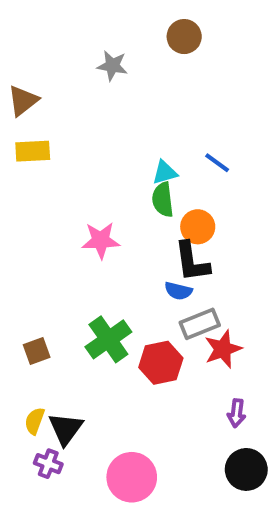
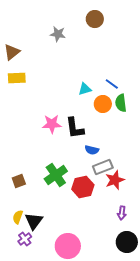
green semicircle: (163, 200) -> (121, 103), moved
orange circle: (198, 227) -> (103, 104), moved
black L-shape: (192, 262) -> (75, 128), moved
purple cross: (48, 464) -> (25, 239), turned 32

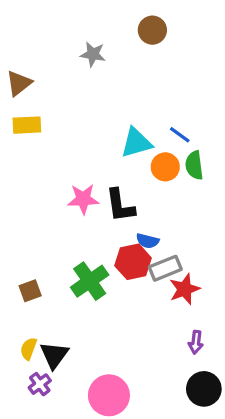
cyan triangle: (85, 89) -> (136, 143), size x1.5
red hexagon: (83, 187) -> (133, 262), moved

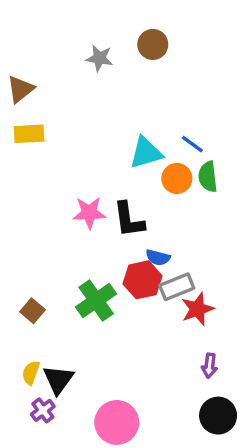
brown circle: (152, 30) -> (153, 44), moved
brown square: (30, 291) -> (33, 311), turned -30

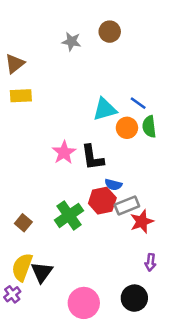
pink star: (89, 213) -> (64, 152), turned -30
yellow semicircle: (31, 373) -> (22, 267), size x1.6
purple cross: (43, 410) -> (12, 294), moved
black circle: (218, 416) -> (134, 298), moved

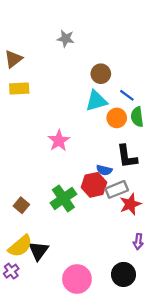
brown circle: (110, 32) -> (101, 74), moved
black L-shape: (92, 157) -> (127, 157), moved
yellow semicircle: (22, 267) -> (20, 246), turned -150

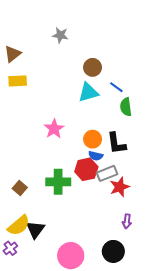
orange circle: (117, 118) -> (93, 139), moved
green cross: (63, 198) -> (58, 182), turned 35

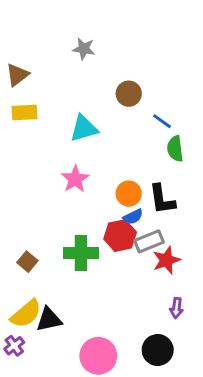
cyan triangle: (88, 92) -> (84, 128), moved
blue semicircle: (96, 156) -> (133, 217), turned -40
black triangle: (35, 230) -> (49, 320), turned 42

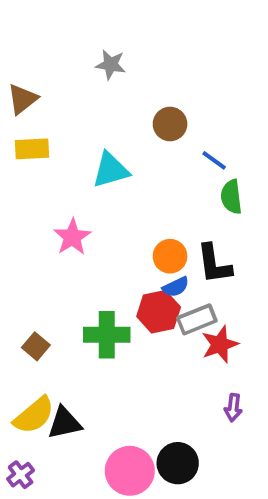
pink star: (75, 179) -> (72, 237), moved
purple cross: (14, 346) -> (21, 475), moved
black circle: (158, 350) -> (178, 463), moved

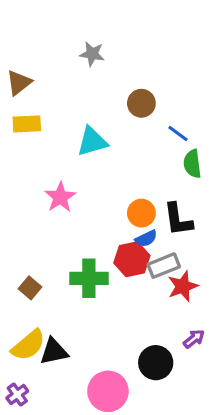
purple arrow: (233, 408) -> (194, 339), turned -135
black circle: (178, 463) -> (156, 363), moved

